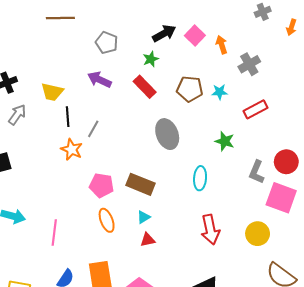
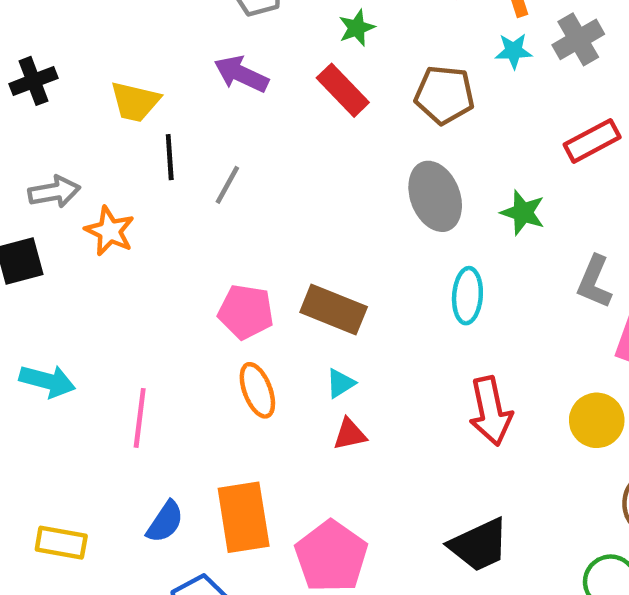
cyan star: (220, 92) -> (514, 51), moved
gray arrow: (17, 115) -> (54, 192), moved, turned 45
gray ellipse: (167, 134) -> (435, 196), moved
orange star: (72, 149) -> (110, 231), moved

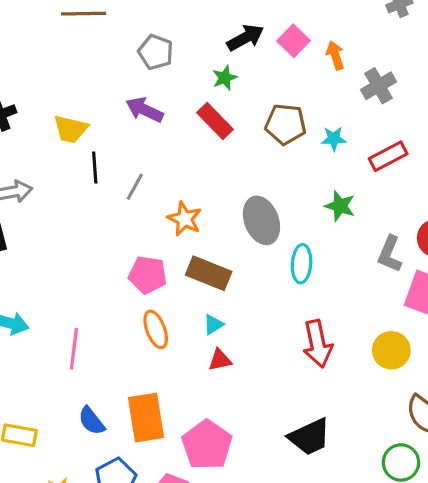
cyan star: (514, 51) -> (334, 139), moved
gray ellipse: (435, 196) -> (261, 220), moved
orange star: (110, 231) -> (185, 219), moved
blue semicircle: (165, 522) -> (92, 421), turned 108

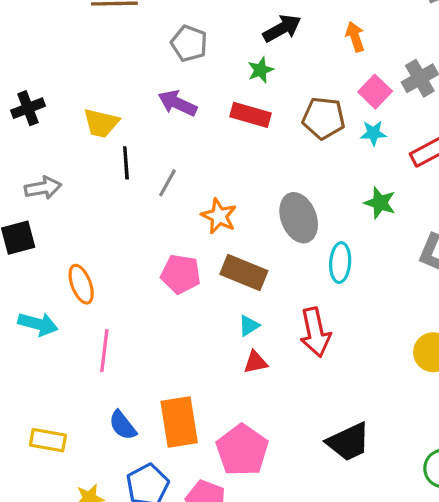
pink square: (294, 41) -> (375, 92), moved
orange arrow: (335, 55) -> (355, 37), moved
red rectangle: (215, 121) -> (250, 115), turned -30
orange ellipse: (156, 329) -> (81, 284), moved
red arrow: (318, 344) -> (315, 332), moved

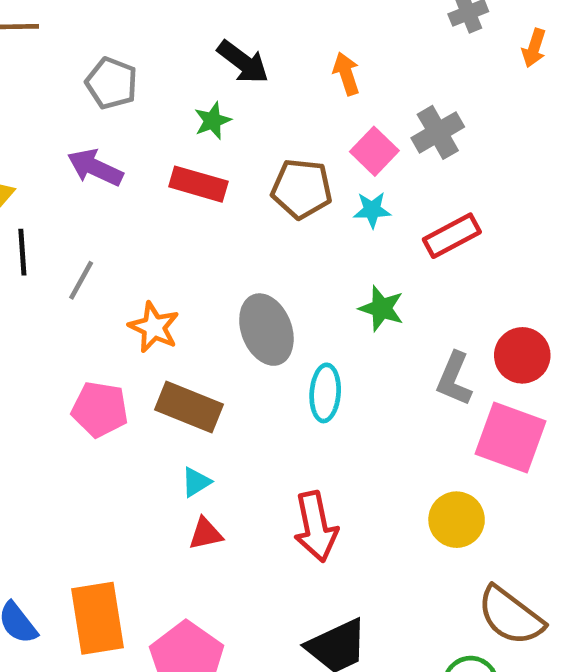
black arrow: (282, 28) -> (243, 62), turned 66
red arrow: (315, 332) -> (316, 527), moved

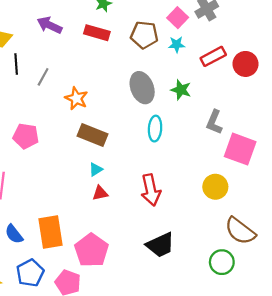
gray ellipse: (266, 330) -> (142, 88), moved
red circle: (522, 355) -> (246, 64), moved
pink pentagon: (100, 409) -> (26, 136), moved

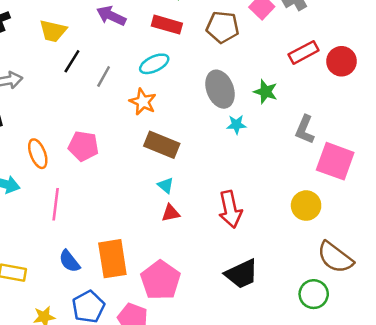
cyan star: (177, 45) -> (236, 125), moved
black line: (16, 64) -> (72, 61), turned 36
cyan ellipse: (155, 129) -> (154, 64), moved, turned 60
cyan triangle: (96, 169) -> (166, 185), turned -48

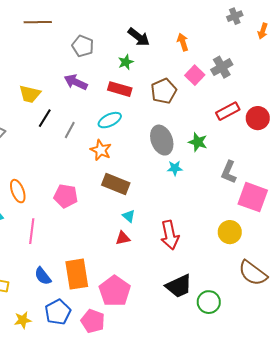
brown pentagon: (223, 27) -> (164, 91), turned -30
pink pentagon: (83, 146) -> (66, 196), moved
cyan triangle: (166, 185) -> (129, 216), moved
green circle: (314, 294) -> (209, 302), moved

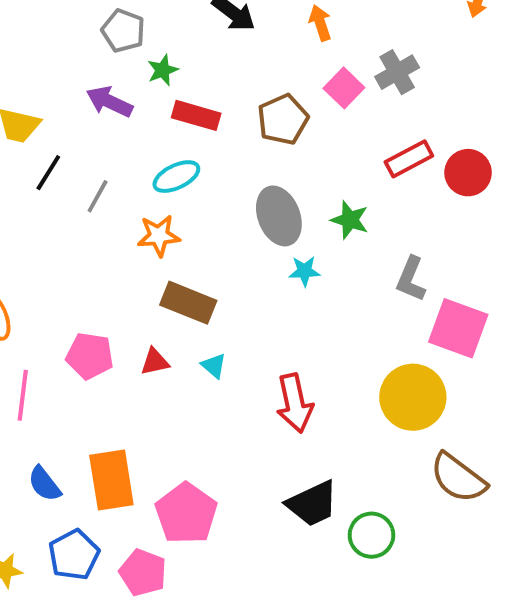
green star: (126, 62) -> (163, 70), moved
orange star: (101, 150) -> (159, 236), turned -30
pink pentagon: (66, 196) -> (90, 356), moved
yellow circle: (230, 232) -> (413, 397), size x1.4
red triangle: (123, 238) -> (155, 362), moved

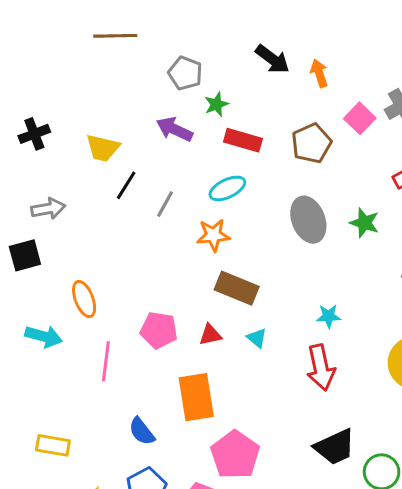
orange arrow: (320, 23) -> (319, 73), moved
cyan star: (304, 271) -> (329, 316), moved
orange rectangle: (111, 480) -> (196, 397), moved
blue semicircle: (44, 484) -> (142, 431), moved

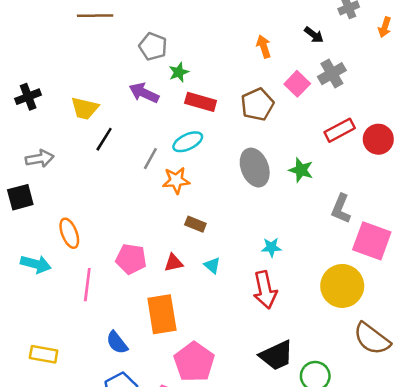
black arrow: (273, 59) -> (314, 35), moved, size x0.7
gray line: (165, 204) -> (150, 159), moved
brown rectangle: (237, 288) -> (195, 224), size x0.6

